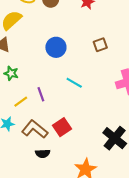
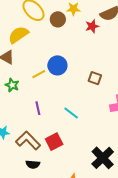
brown square: (100, 45) -> (95, 78), moved, turned 32
cyan line: (74, 83) -> (71, 113), moved
yellow line: (21, 102) -> (39, 74), moved

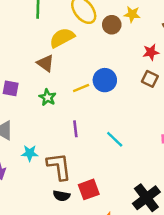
red star: (92, 26) -> (151, 52), moved
brown square: (95, 78) -> (150, 79), moved
brown L-shape: (28, 141) -> (59, 166), turned 30
red square: (54, 142) -> (89, 189), moved

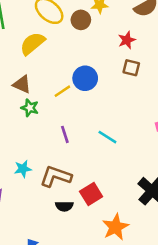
brown triangle: (45, 63) -> (22, 84), moved
brown L-shape: (59, 166) -> (56, 176), turned -52

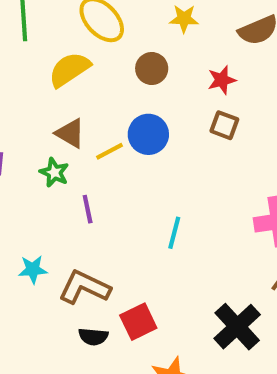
brown circle: (81, 20) -> (152, 68), moved
brown triangle: (22, 84) -> (70, 133), moved
purple line: (65, 134) -> (88, 209), moved
cyan line: (107, 137) -> (174, 233), turned 66

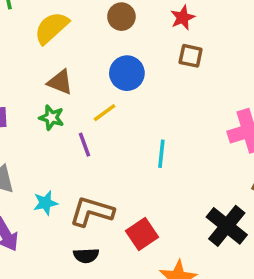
yellow line: (109, 151) -> (105, 113), moved
black semicircle: (93, 337) -> (86, 256), moved

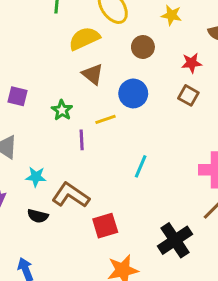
brown triangle: (60, 82) -> (93, 74), moved
black semicircle: (86, 256) -> (38, 216), moved

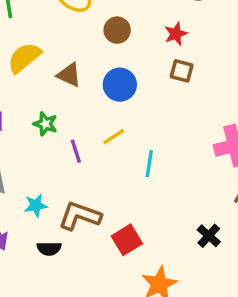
yellow semicircle: (84, 39) -> (24, 58), moved
yellow line: (106, 119) -> (114, 137), moved
black cross: (175, 240) -> (209, 236), size x0.6

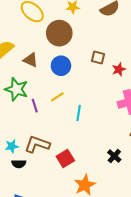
brown circle: (117, 30) -> (59, 33), size x1.6
red star: (176, 34) -> (119, 69), moved
green star: (45, 124) -> (16, 89), size x1.6
cyan star: (36, 205) -> (12, 146), moved

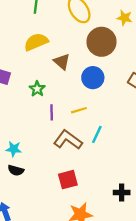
green star: (16, 89) -> (37, 89), size x0.6
brown L-shape: (37, 144) -> (68, 140), moved
black cross: (114, 156) -> (122, 192), turned 32

